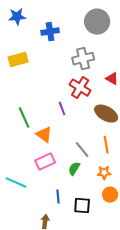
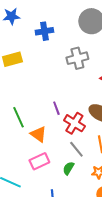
red cross: (80, 88) -> (74, 123), moved

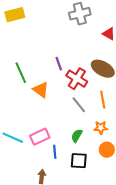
pink rectangle: (39, 161) -> (40, 137), moved
green semicircle: (68, 168) -> (77, 136), moved

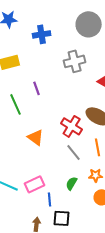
purple line: (59, 64) -> (37, 88), moved
green line: (21, 73) -> (16, 104), moved
black square: (79, 161) -> (62, 218), moved

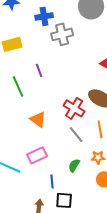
gray cross: (75, 61) -> (62, 34), moved
pink rectangle: (35, 184) -> (37, 155), moved

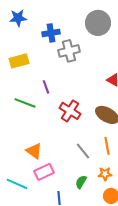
green line: (18, 86) -> (25, 103), turned -45
red cross: (74, 108) -> (70, 111), moved
orange triangle: (38, 119) -> (34, 151), moved

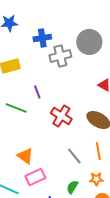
gray circle: (98, 23) -> (89, 42), moved

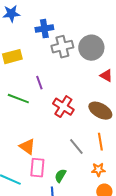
gray circle: (89, 42) -> (91, 48), moved
pink rectangle: (35, 177) -> (37, 168), turned -60
green semicircle: (72, 187) -> (60, 176), moved

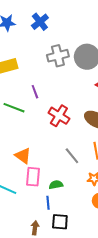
blue cross: (44, 29) -> (40, 22), moved, turned -30
green semicircle: (60, 176) -> (56, 185), turned 48

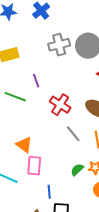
gray line: (72, 156) -> (73, 134), moved
green semicircle: (56, 185) -> (77, 170), moved, turned -32

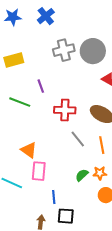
red cross: (60, 105) -> (65, 110), turned -30

